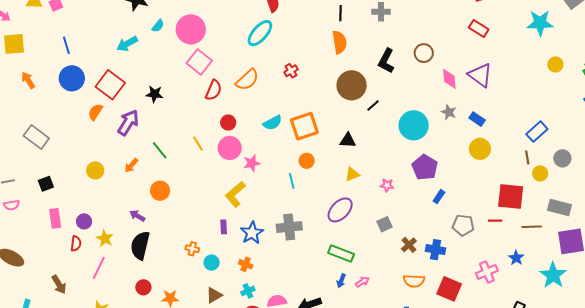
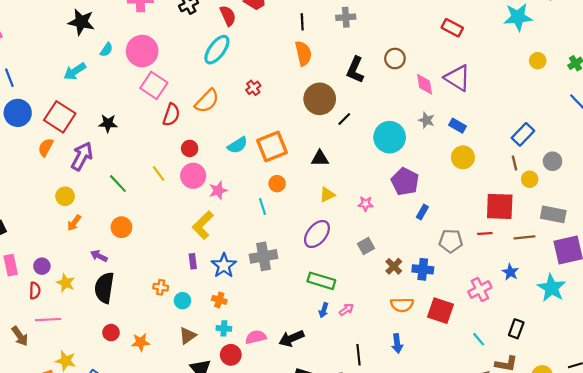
orange arrow: (131, 165) -> (74, 223), moved
yellow circle: (95, 170) -> (65, 196), moved
pink line: (99, 268) -> (48, 320), moved, turned 65
cyan cross: (248, 291) -> (224, 328), turned 32

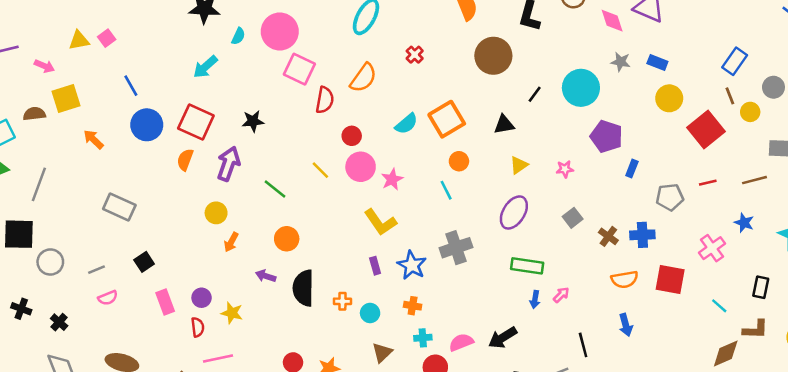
black line: (344, 119) -> (535, 94), moved
red square: (500, 206) -> (706, 130), moved, turned -32
yellow L-shape: (203, 225) -> (380, 222), turned -72
black semicircle: (104, 288) -> (303, 288), moved

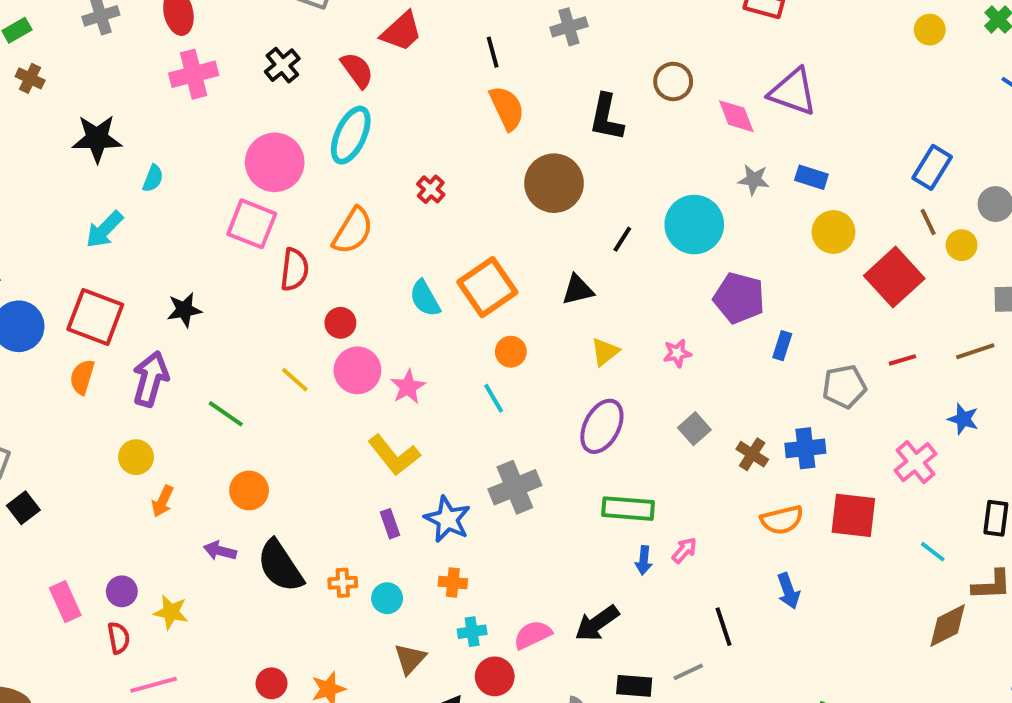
pink circle: (280, 31) -> (275, 162), moved
cyan semicircle: (406, 124) -> (425, 298), turned 105
black square: (144, 262) -> (23, 508), moved
black semicircle: (303, 288) -> (280, 566), turned -30

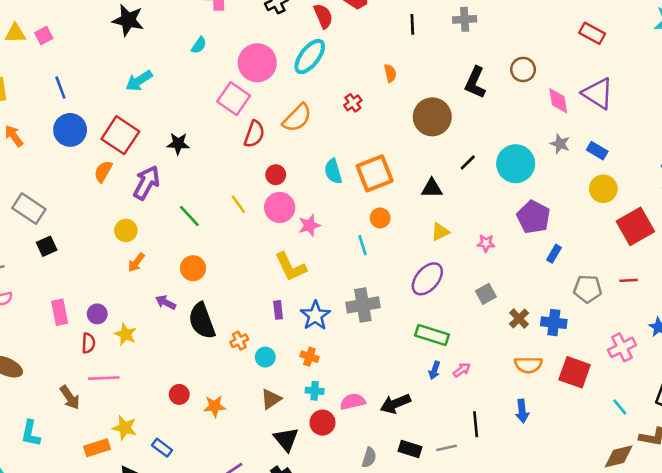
orange semicircle: (507, 108) -> (390, 73), moved, size x0.6
black star: (97, 139) -> (128, 20), moved
cyan semicircle: (153, 178) -> (199, 45), moved
orange cross: (343, 583) -> (239, 341), turned -36

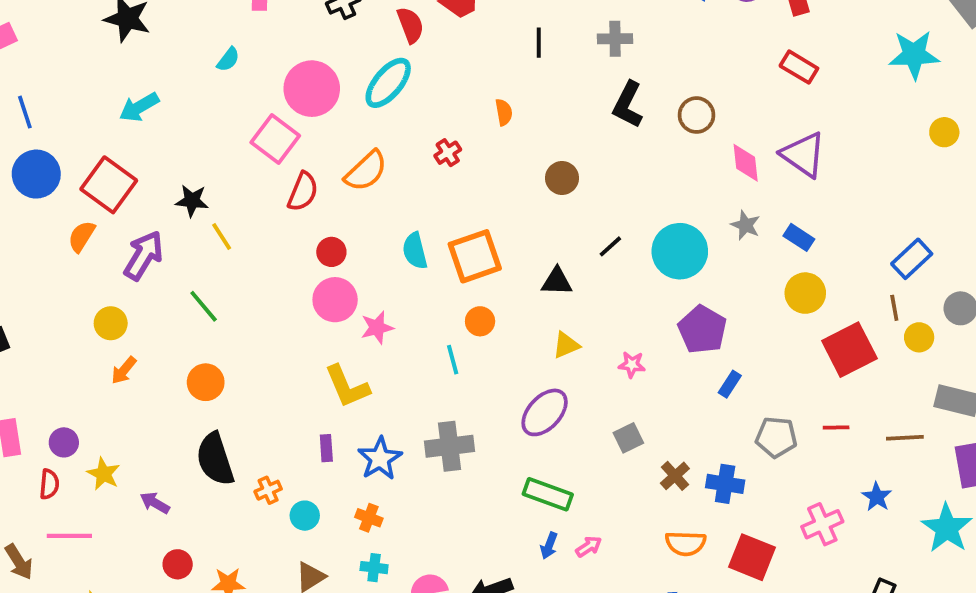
black L-shape: (475, 83) -> (628, 105), moved
brown circle: (432, 117) -> (562, 178), size x0.6
yellow line: (238, 204) -> (222, 237), moved
purple arrow: (166, 302) -> (155, 503), moved

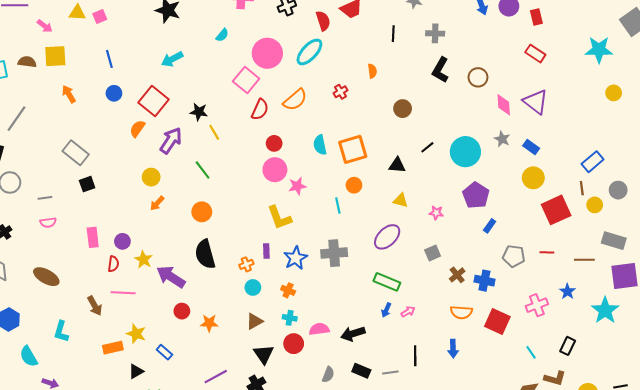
blue circle: (36, 174) -> (114, 93), size x0.6
yellow triangle: (566, 345) -> (401, 200), turned 35
orange cross: (268, 490) -> (246, 264), moved
purple arrow: (155, 503) -> (171, 277), size x1.8

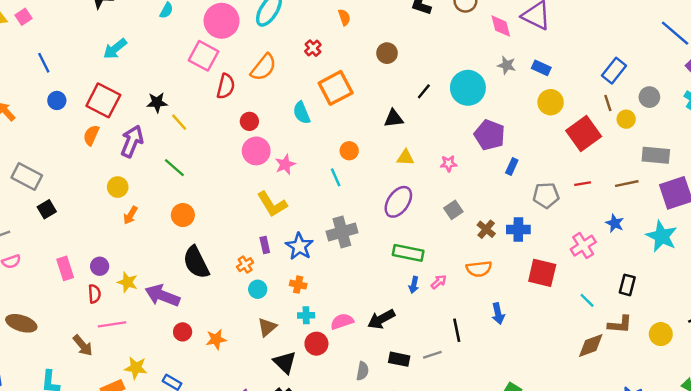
orange square: (353, 149) -> (336, 88), moved
orange semicircle: (461, 312) -> (479, 269), moved

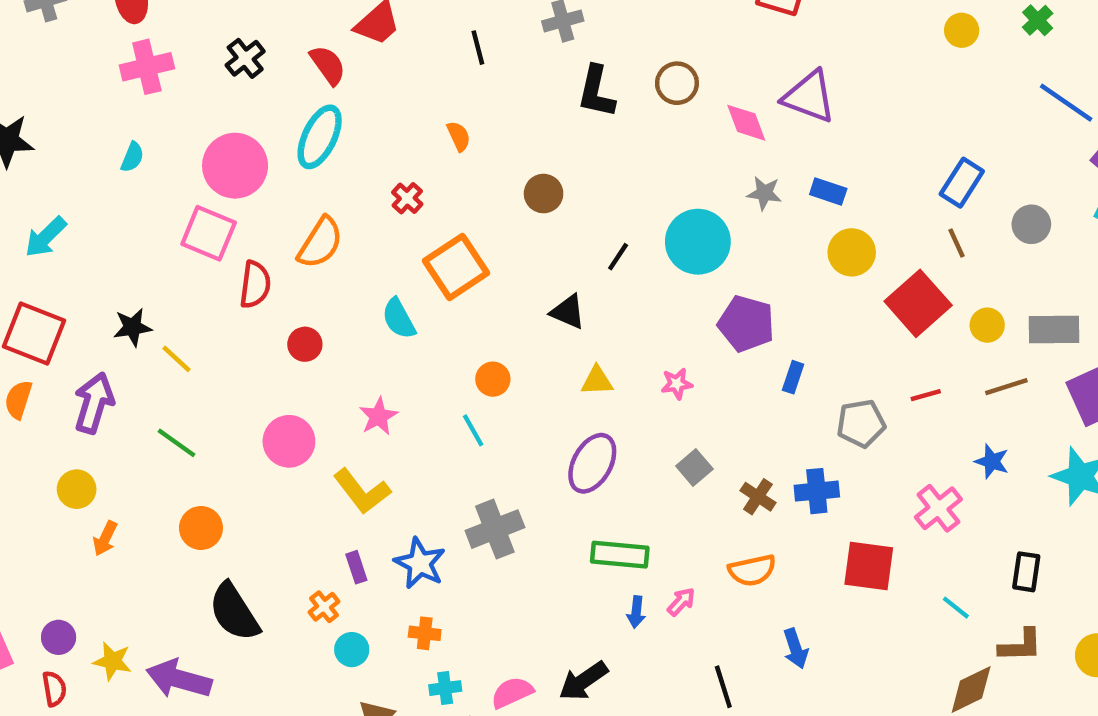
black triangle: (394, 119) -> (568, 312), turned 36
yellow circle: (626, 119) -> (987, 325), moved
pink circle: (256, 151) -> (289, 441), moved

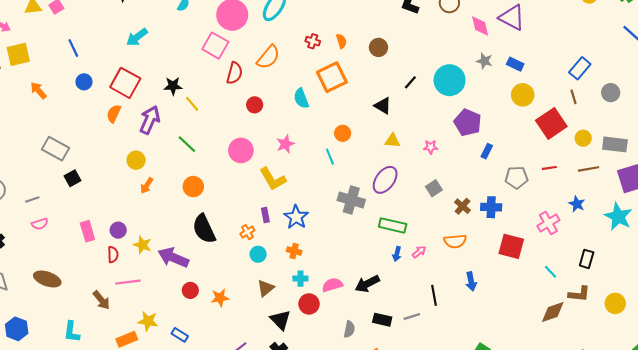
orange semicircle: (459, 136) -> (341, 41), moved
red cross: (407, 198) -> (313, 41), turned -32
gray cross: (495, 529) -> (351, 200), moved, turned 30

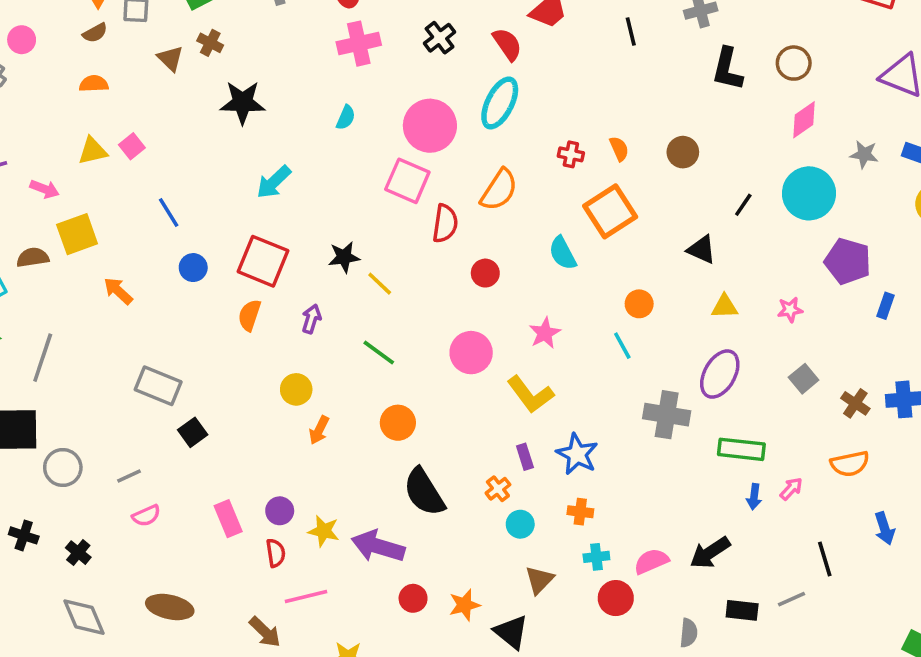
pink diamond: (480, 26) -> (804, 120), moved, turned 75
purple arrow: (150, 120) -> (311, 319), size x0.6
black triangle: (280, 320) -> (511, 632), moved

